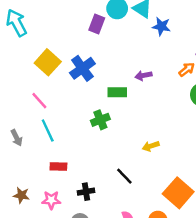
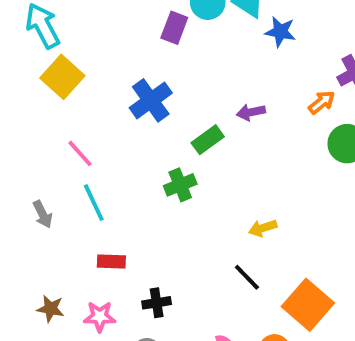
yellow square: (48, 62) -> (62, 77), moved
green rectangle: (117, 92) -> (208, 140), turned -36
black line: (124, 176) -> (247, 277), moved

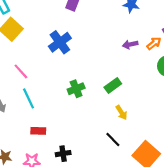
purple arrow: (251, 112) -> (130, 44), moved
green rectangle: (208, 140) -> (113, 85), moved
yellow arrow: (263, 228) -> (121, 113), turned -104

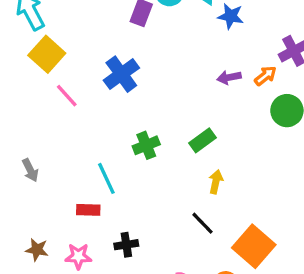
pink line: (21, 71) -> (67, 96), moved
cyan line: (29, 98) -> (106, 178), moved
yellow arrow: (121, 113) -> (216, 182), turned -136

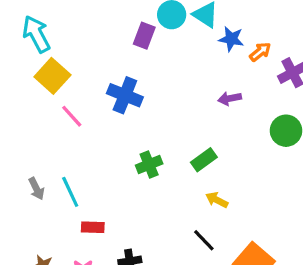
blue cross: (121, 74) -> (125, 95), turned -32
orange arrow: (265, 76) -> (260, 52), moved
cyan line: (106, 178) -> (70, 192), moved
yellow arrow: (216, 182) -> (217, 200), turned -75

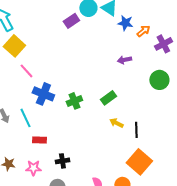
purple rectangle: (144, 36) -> (71, 21), turned 35
blue cross: (125, 95) -> (43, 94), moved
black line: (204, 240) -> (136, 130), moved, turned 42

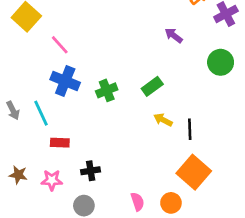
purple arrow: (124, 60) -> (174, 35), turned 48
pink line: (26, 71) -> (60, 45), moved

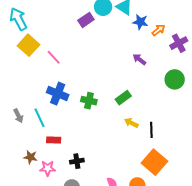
pink line: (60, 45) -> (54, 57), moved
green cross: (107, 90) -> (89, 101), turned 35
brown star: (18, 175) -> (30, 157), moved

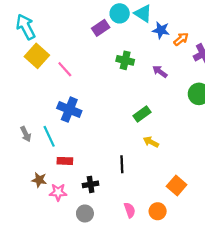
green cross: (89, 101) -> (125, 60), moved
black line: (151, 130) -> (122, 164), moved
orange square: (154, 162) -> (177, 186), size x0.7

